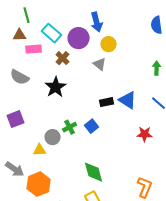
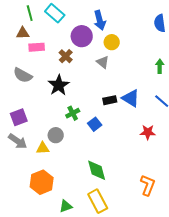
cyan rectangle: (52, 33) -> (55, 13), moved
green cross: (70, 127) -> (73, 113), moved
gray arrow: (15, 169) -> (18, 141), moved

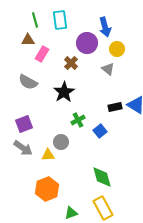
cyan rectangle: (55, 13) -> (60, 20), turned 42
pink rectangle: (37, 47) -> (42, 54), turned -56

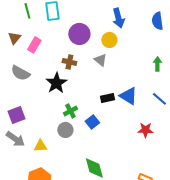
blue arrow: (105, 27) -> (118, 18), moved
brown triangle: (28, 40) -> (14, 38), moved, turned -48
brown cross: (71, 63) -> (69, 62), moved, turned -32
gray circle: (61, 142) -> (65, 130), moved

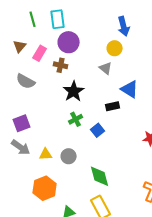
purple circle: (79, 34) -> (69, 42), moved
brown cross: (69, 62) -> (61, 65), moved
black star: (56, 83) -> (74, 91), moved
blue triangle: (128, 96) -> (130, 89), moved
gray circle: (65, 130) -> (69, 156), moved

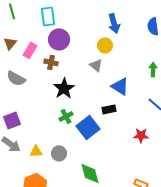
green line: (33, 19) -> (12, 11), moved
black rectangle: (113, 106) -> (109, 109), moved
blue square: (98, 130) -> (88, 127), size x1.6

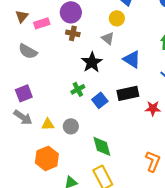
pink rectangle: (30, 50) -> (42, 23), turned 42
brown cross: (51, 62) -> (73, 33), moved
black star: (64, 88) -> (92, 62), moved
black rectangle: (109, 109) -> (128, 93), moved, size x1.5
blue square: (88, 127) -> (100, 100), size x0.7

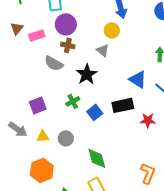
gray semicircle: (28, 51) -> (54, 63), moved
blue triangle: (132, 59) -> (138, 79), moved
purple square: (24, 93) -> (38, 105), moved

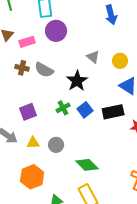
yellow circle: (112, 30) -> (120, 61), moved
brown cross: (68, 45) -> (22, 68), moved
blue square: (95, 112) -> (85, 110), moved
green diamond: (97, 158) -> (87, 165), turned -30

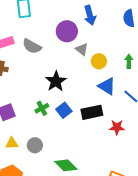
purple circle: (56, 31) -> (67, 31), moved
gray triangle: (93, 57) -> (82, 49), moved
gray semicircle: (44, 70) -> (32, 46), moved

